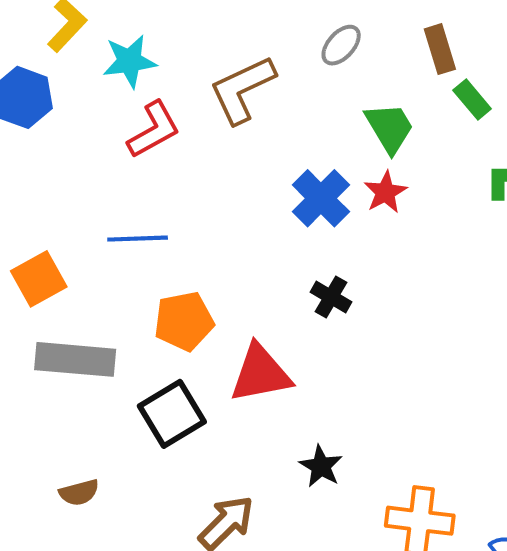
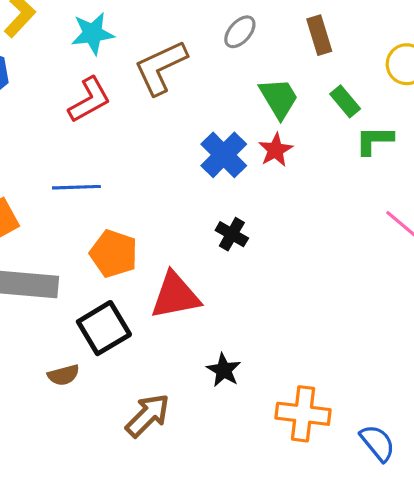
cyan star: (129, 61) -> (93, 33), moved
green rectangle: (472, 100) -> (345, 101), moved
orange pentagon: (184, 321) -> (114, 254), turned 30
brown semicircle: (79, 492) -> (63, 375), moved

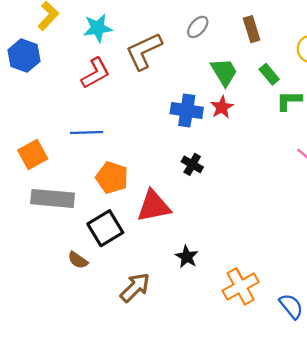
blue cross: (224, 155) -> (187, 111), turned -36
brown semicircle: (63, 375) -> (78, 260), turned 50
orange cross: (303, 414) -> (241, 286), turned -36

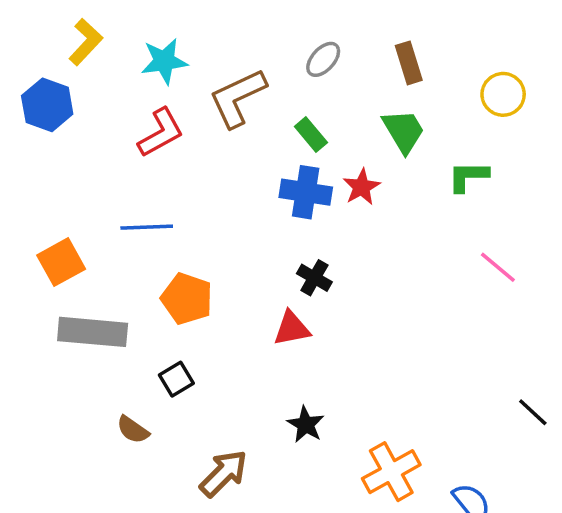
green trapezoid: (224, 72) -> (404, 131), moved
green rectangle: (269, 74) -> (311, 135), moved
red triangle: (154, 206) -> (292, 328), moved, size x0.7
black square: (105, 228) -> (176, 379), size x0.6

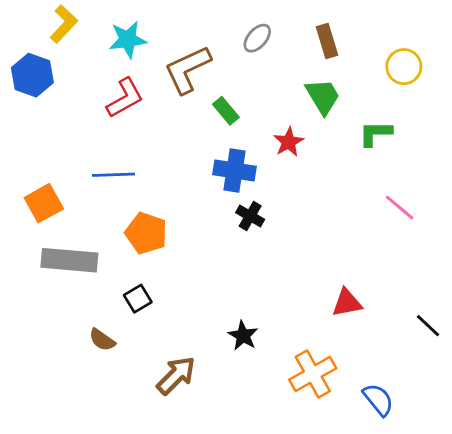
green rectangle: (311, 135) -> (226, 111), moved
blue cross: (306, 192) -> (234, 170), moved
red triangle: (292, 328) -> (347, 303), moved

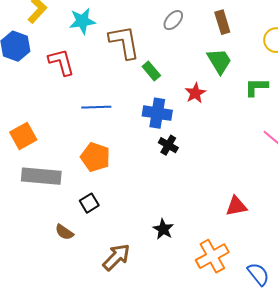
brown L-shape: (188, 69) -> (124, 42), turned 105
red L-shape: (125, 98) -> (61, 62), moved, turned -76
blue line: (114, 175) -> (96, 107), moved

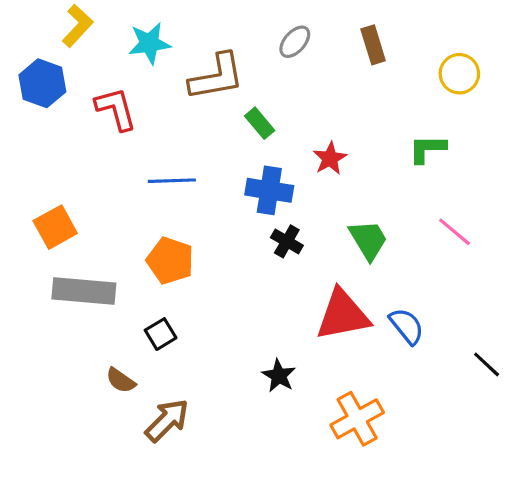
brown L-shape: (124, 42) -> (217, 77), turned 90
green trapezoid: (219, 61) -> (368, 240), moved
red triangle: (236, 206) -> (343, 315), moved, size x1.6
brown arrow: (116, 257) -> (167, 420), moved
blue semicircle: (258, 274) -> (407, 326), moved

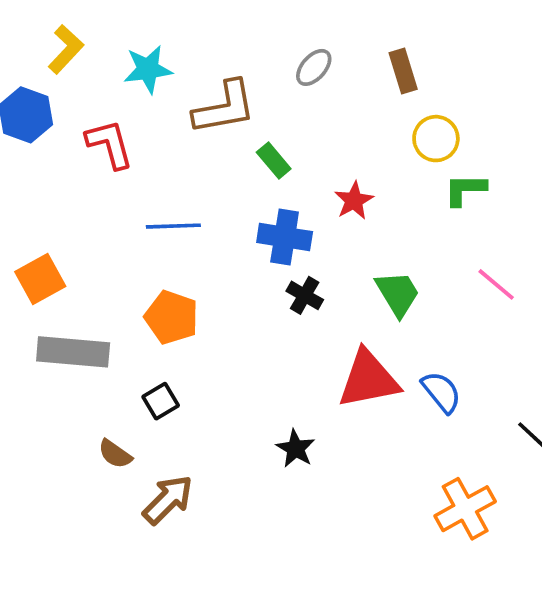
yellow circle: (459, 74) -> (436, 139), moved
orange cross: (357, 419) -> (465, 509), moved

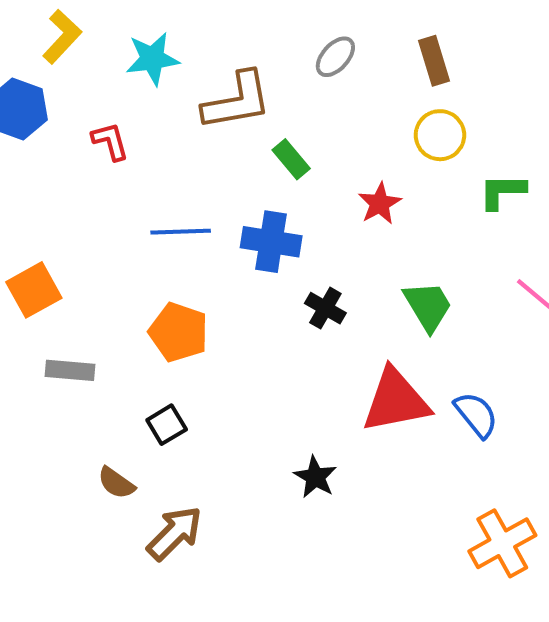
yellow circle: (436, 139) -> (440, 135), moved
red L-shape: (110, 144) -> (110, 141), size x0.7
blue cross: (285, 237) -> (271, 242), moved
gray rectangle: (73, 352) -> (70, 370), size x0.6

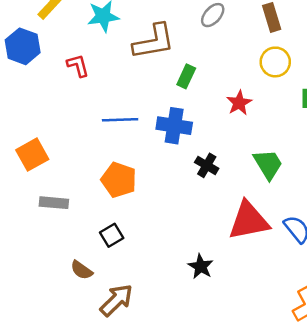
green rectangle: (291, 159) -> (186, 76), turned 65

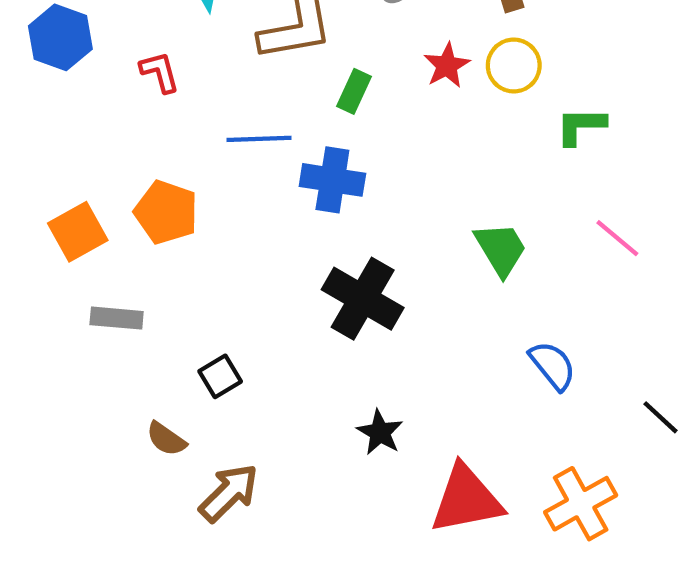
red star: (239, 103) -> (447, 65), moved
blue line: (120, 120) -> (259, 139), moved
black cross: (207, 165) -> (363, 299), moved, size x1.8
orange pentagon: (119, 180) -> (166, 212), moved
red triangle: (249, 221) -> (466, 499), moved

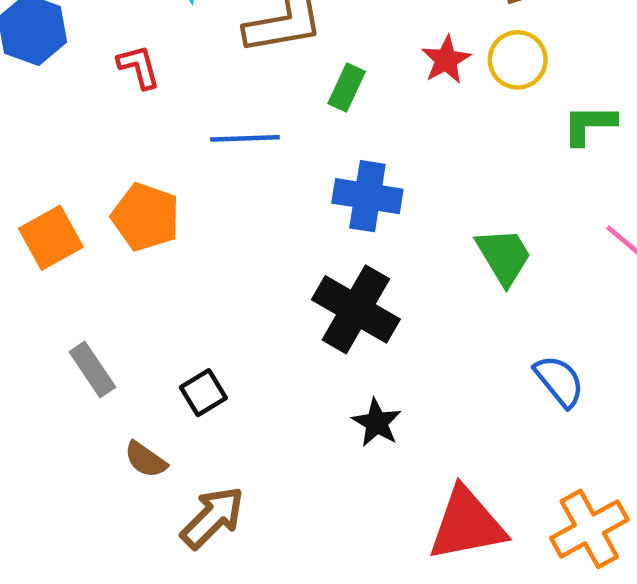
blue cross: (332, 180) -> (367, 196), moved
gray rectangle: (117, 318) -> (92, 369), moved, turned 51
black star: (380, 432) -> (377, 423), moved

